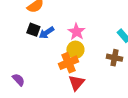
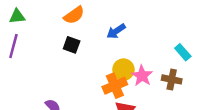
pink star: (76, 32) -> (142, 76), moved
blue arrow: (46, 33) -> (116, 31), moved

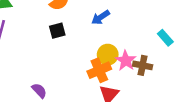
black square: (72, 45) -> (57, 31), turned -35
brown cross: (172, 79) -> (143, 65), moved

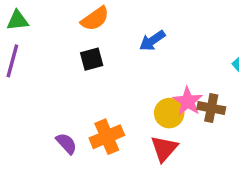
yellow circle: (108, 55) -> (169, 113), moved
orange cross: (99, 70) -> (107, 137), moved

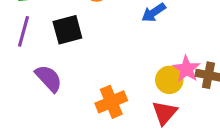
black square: (92, 59) -> (67, 30), moved, size x1.4
purple semicircle: (66, 143) -> (49, 78), moved, size x1.4

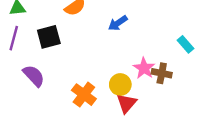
yellow circle: (169, 80) -> (120, 85), moved
orange cross: (111, 102) -> (84, 95), turned -30

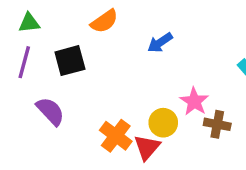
brown cross: (162, 73) -> (217, 124), moved
red triangle: (127, 103) -> (147, 147), moved

